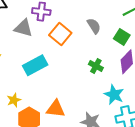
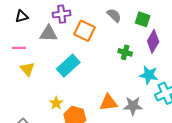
orange triangle: (56, 109) -> (108, 102), moved

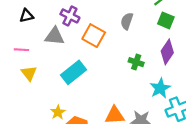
purple cross: (62, 14) -> (70, 16), turned 30
gray semicircle: (114, 15) -> (127, 21), turned -119
green square: (143, 19) -> (166, 20), moved
cyan star: (149, 75) -> (160, 88), turned 30

